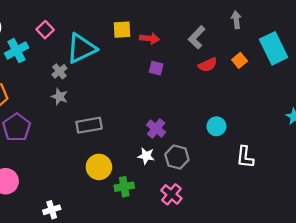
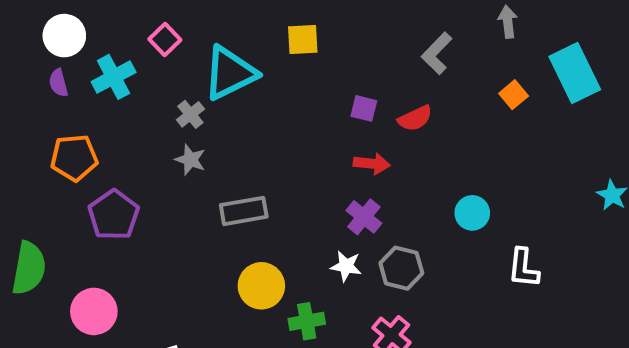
red arrow: (149, 38) -> (372, 164), moved
red semicircle: (208, 65) -> (415, 118), moved

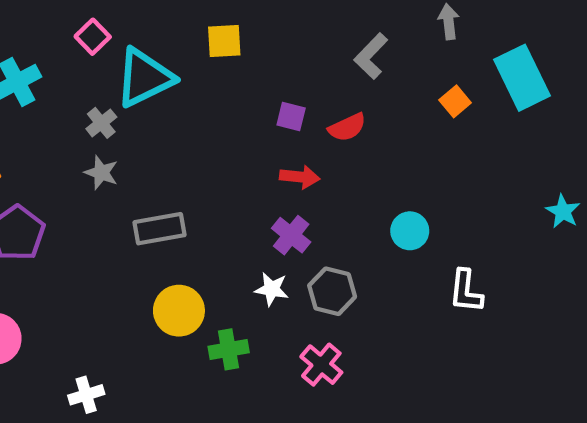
pink square: (165, 39) -> (93, 37), moved

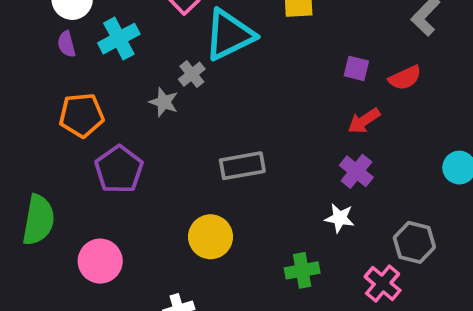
gray star: (101, 173) -> (164, 102), moved
red arrow: (300, 177) -> (364, 121), turned 140
gray hexagon: (332, 291) -> (414, 242), moved
yellow circle: (179, 311) -> (211, 237), moved

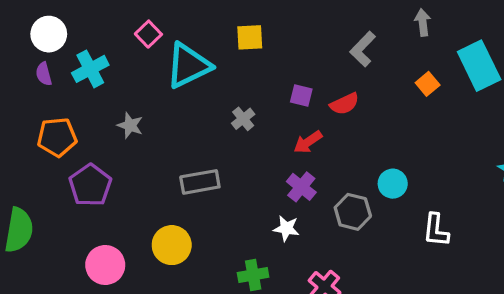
gray cross: (192, 74) -> (243, 119), moved
gray hexagon: (414, 242) -> (353, 212), moved
pink circle: (100, 261) -> (105, 265), moved

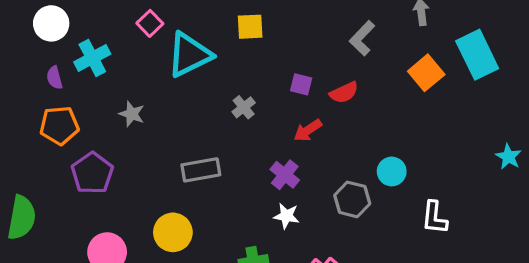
purple semicircle: (44, 74) -> (54, 78), moved
orange square: (428, 84) -> (426, 73), size x1.5
purple cross: (301, 187) -> (285, 175), moved

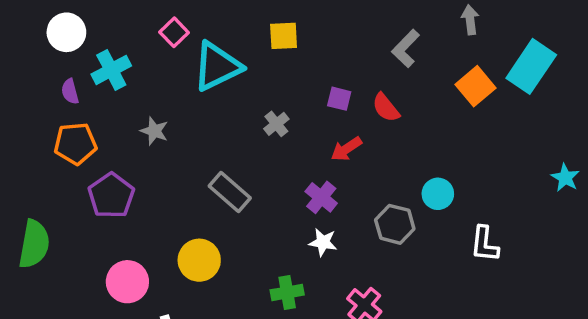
cyan rectangle: (477, 55) -> (531, 66), turned 60
red semicircle: (344, 93) -> (386, 108), turned 76
gray rectangle: (201, 170) -> (230, 192), turned 51

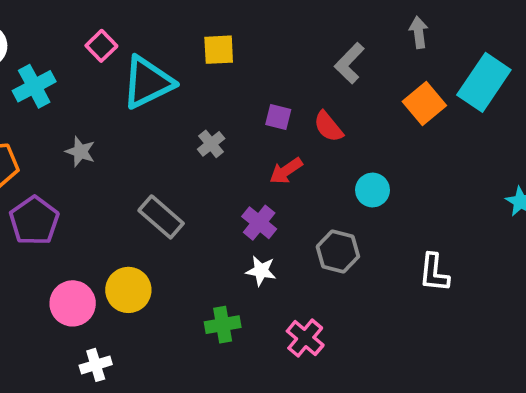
cyan circle: (438, 194) -> (372, 190), moved
pink circle: (127, 282) -> (73, 303), moved

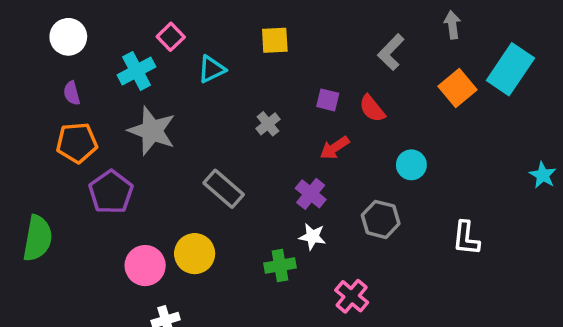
cyan triangle: (148, 82) -> (212, 69), size x0.6
cyan cross: (34, 86) -> (137, 71), moved
gray star: (80, 152) -> (152, 131), size x1.8
green cross: (223, 325) -> (280, 266), moved

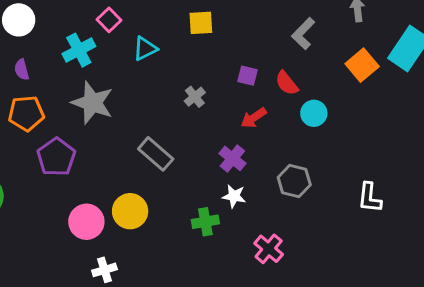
cyan circle: (411, 165) -> (314, 113), moved

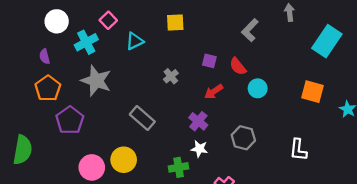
white circle: (19, 20) -> (57, 21), moved
orange square: (362, 65) -> (313, 92), moved, turned -35
orange pentagon: (26, 113) -> (48, 88), turned -30

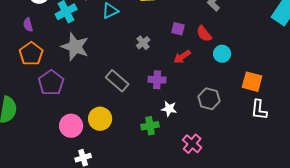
orange square: (313, 92) -> (252, 82), moved
purple cross: (198, 121) -> (157, 80), moved, turned -36

